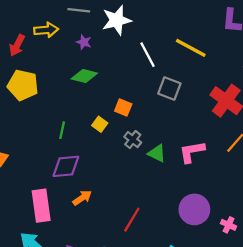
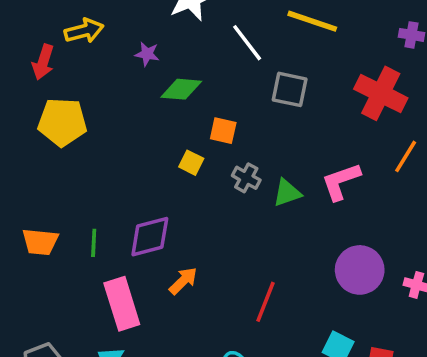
purple star: (84, 42) -> (147, 54), moved
green diamond: (84, 76) -> (181, 89), moved
green line: (62, 130) -> (94, 243), moved
green triangle: (157, 153) -> (287, 193), turned -36

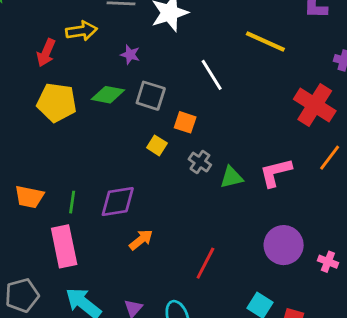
white line: (247, 43) -> (212, 75), moved
green diamond: (181, 89) -> (108, 95), moved
gray square: (290, 89) -> (151, 96), moved
pink rectangle: (122, 304) -> (64, 246), moved

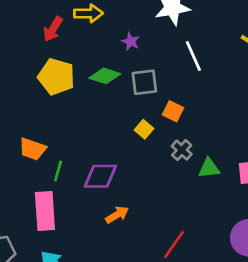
white line: (212, 75) -> (193, 56), moved
gray square: (151, 96) -> (144, 82), turned -32
orange trapezoid: (29, 197) -> (33, 149), moved

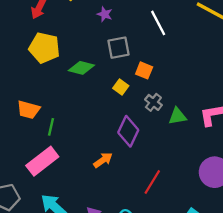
green diamond: (105, 76) -> (81, 68), moved
purple diamond: (100, 176) -> (128, 131), moved, turned -60
pink rectangle: (45, 211) -> (42, 161), turned 60

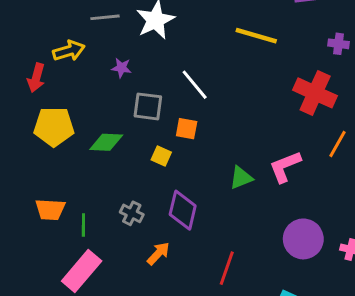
white line: (158, 23) -> (195, 85), moved
gray square: (118, 48) -> (148, 106), turned 30
gray cross: (153, 102) -> (132, 213), moved

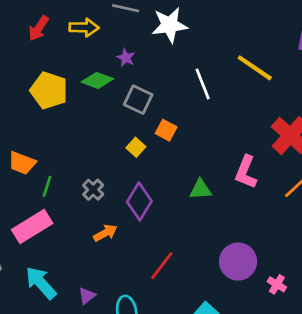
red arrow: (36, 78) -> (39, 28), moved
white line: (195, 85) -> (203, 84), moved
green diamond: (106, 142) -> (97, 80), moved
pink L-shape: (285, 167) -> (246, 172), moved, turned -64

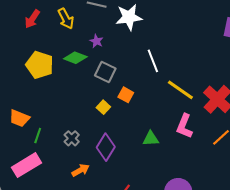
yellow arrow: (84, 27) -> (66, 19), turned 60
yellow line: (255, 68) -> (180, 90), moved

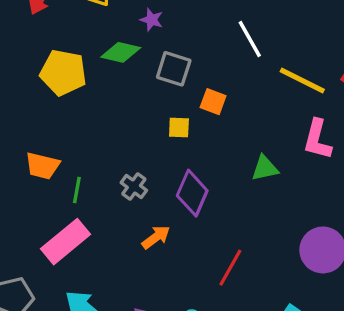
yellow square: (103, 107) -> (179, 127), turned -32

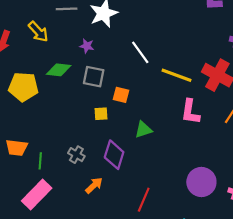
purple star: (152, 20) -> (87, 46), moved
green triangle: (265, 168) -> (143, 130), moved

